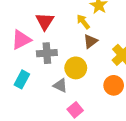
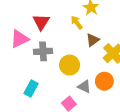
brown triangle: (90, 41) -> (93, 40), moved
cyan rectangle: (22, 79) -> (31, 88), moved
gray triangle: (60, 85) -> (84, 87), moved

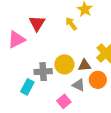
brown triangle: (93, 40) -> (84, 65), moved, turned 32
gray cross: (43, 51) -> (43, 72), moved

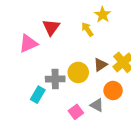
brown triangle: (84, 65) -> (100, 65), moved, turned -32
gray triangle: (79, 85) -> (97, 105), moved

